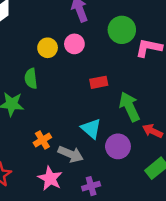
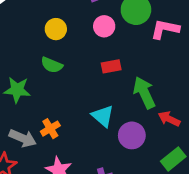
pink circle: (74, 44) -> (104, 26), moved
green semicircle: (31, 79) -> (52, 65), moved, turned -60
gray arrow: (71, 154) -> (23, 138), moved

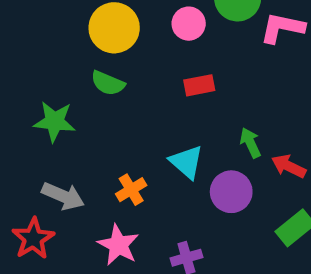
yellow circle: (56, 29) -> (114, 28), size x1.5
green arrow: (144, 93) -> (250, 143), moved, size x0.6
orange cross: (50, 129) -> (131, 190), moved

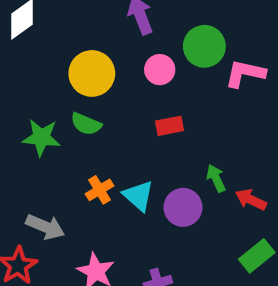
green star: (55, 121) -> (41, 137), moved
cyan triangle: (186, 162) -> (138, 196), moved
orange cross: (131, 190) -> (100, 190), moved
purple circle: (231, 192) -> (183, 207), moved

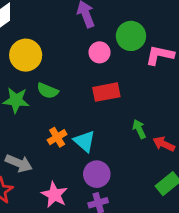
yellow circle: (92, 73) -> (26, 55), moved
red rectangle: (169, 126) -> (106, 92), size x1.4
purple circle: (183, 207) -> (97, 174), moved

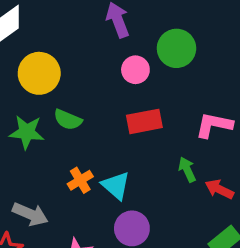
pink L-shape: (160, 55) -> (214, 125), moved

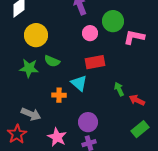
pink L-shape: (214, 125) -> (134, 37), moved
orange cross: (80, 180) -> (59, 95), turned 32
cyan triangle: (116, 186) -> (79, 83), moved

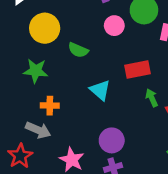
green semicircle: (52, 61) -> (78, 50), moved
red rectangle: (95, 62) -> (137, 69), moved
orange cross: (59, 95) -> (50, 106), moved

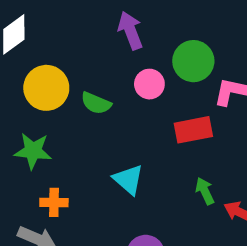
green semicircle: (78, 50) -> (96, 103), moved
red rectangle: (137, 69) -> (193, 130), moved

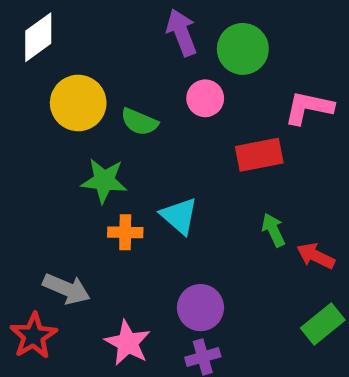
green circle: (193, 61) -> (243, 49), moved
green star: (33, 151) -> (104, 181), moved
orange cross: (54, 202) -> (125, 232), moved

